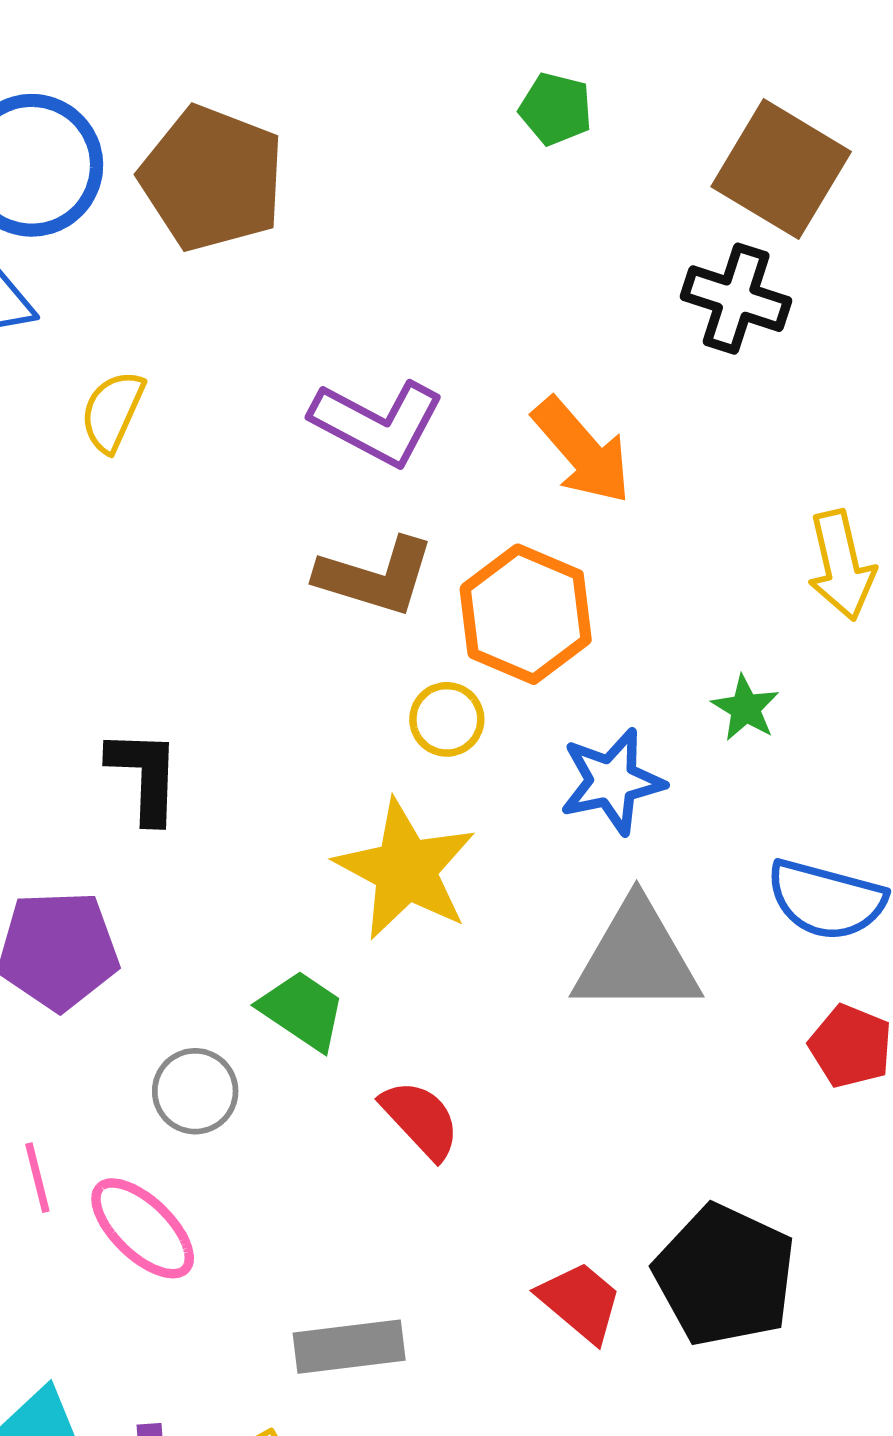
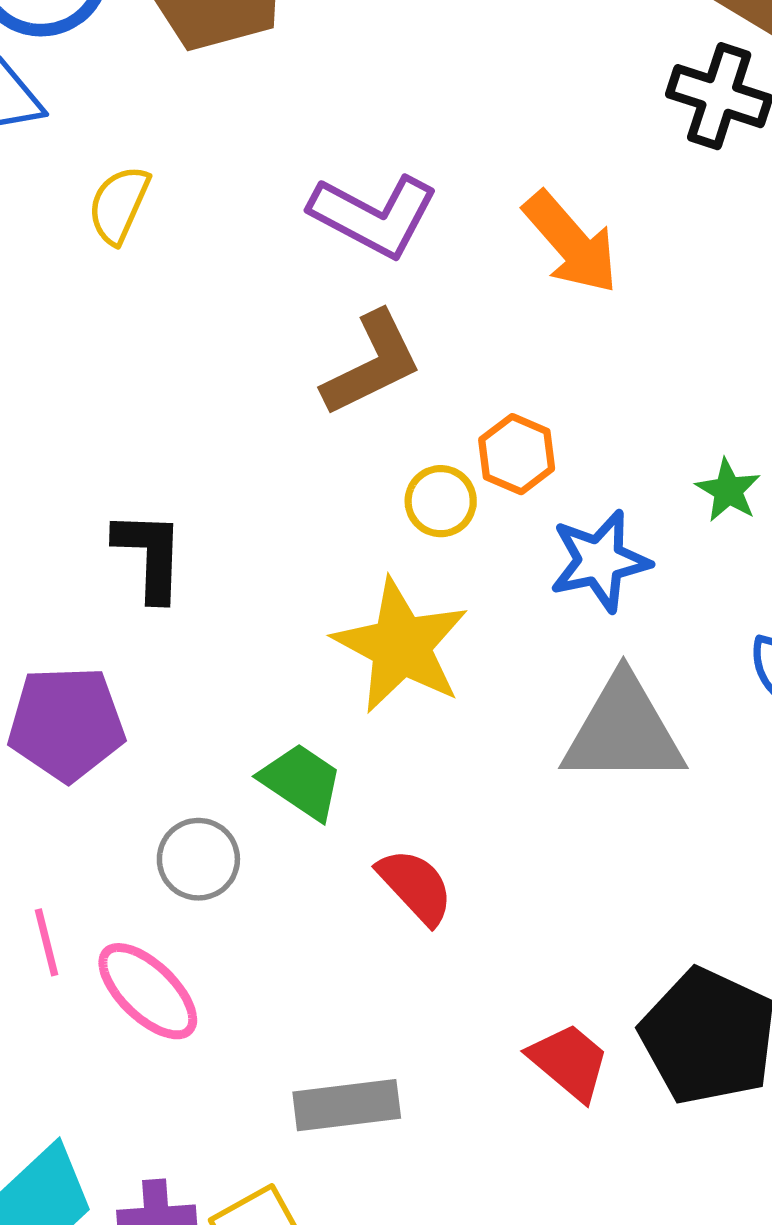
brown L-shape: (375, 577) -> (372, 364), turned -43
orange hexagon: (526, 614) -> (517, 454), moved, size x0.6

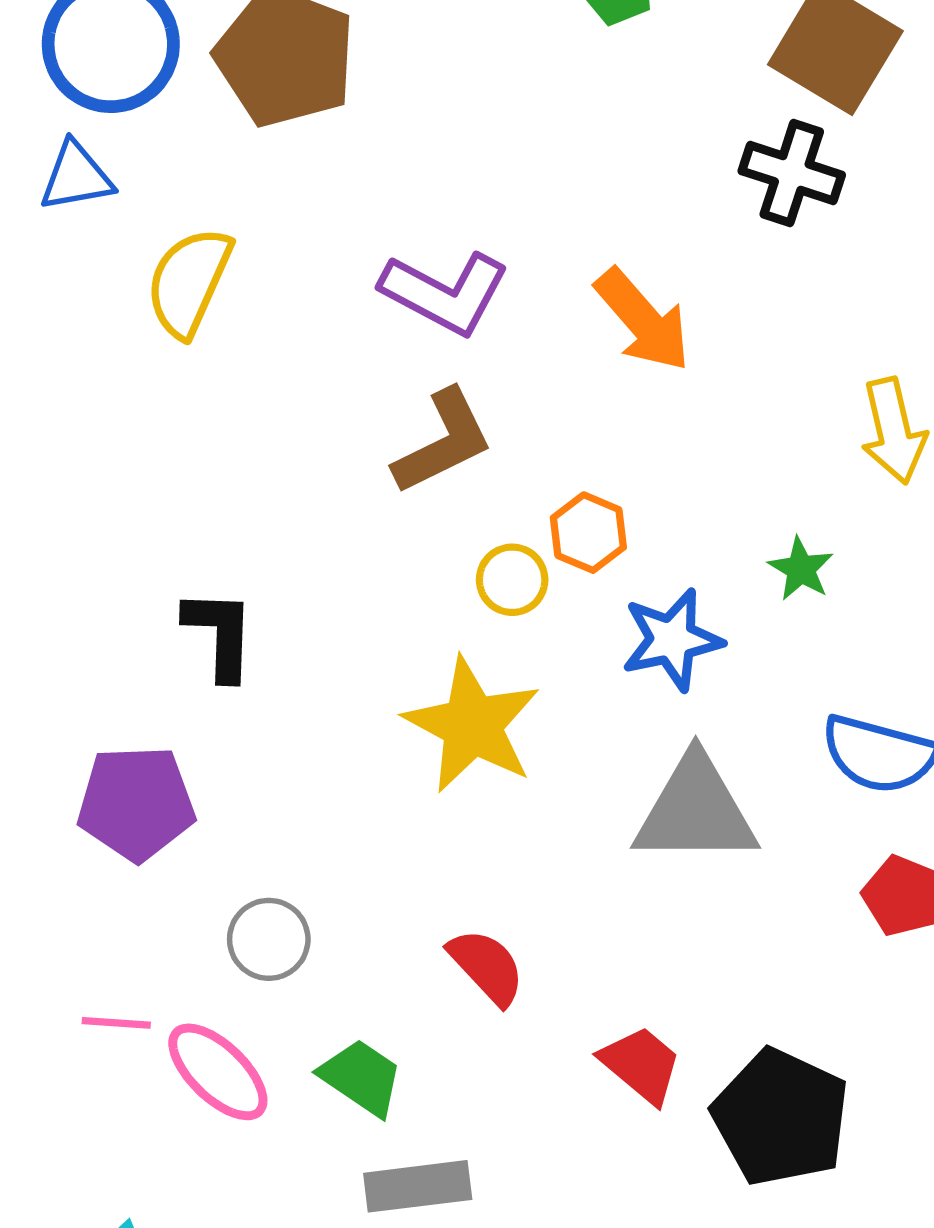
yellow semicircle: (119, 205) -> (189, 282), size x1.4
green trapezoid: (301, 781) -> (361, 1077), moved
pink line: (47, 942) -> (116, 1023), turned -72
red trapezoid: (569, 1062) -> (641, 1065), moved

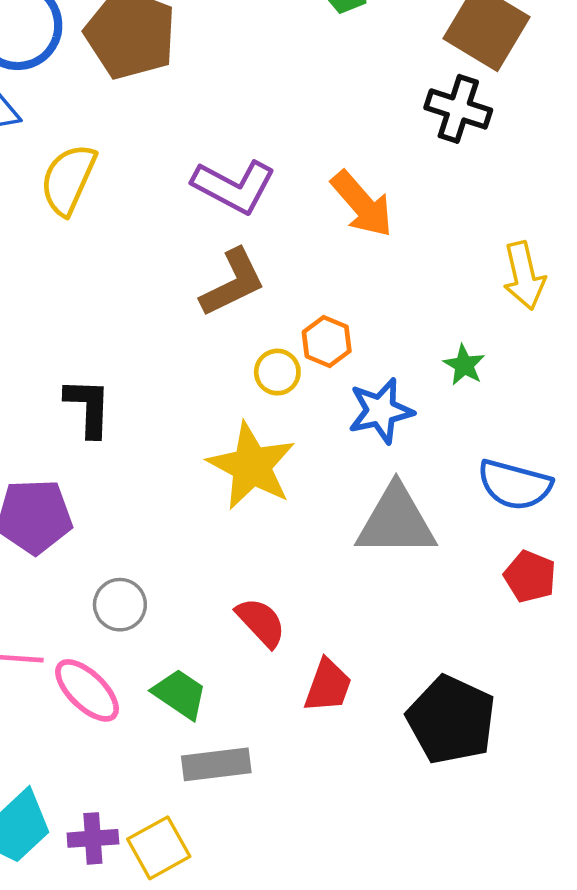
red trapezoid: (641, 1065) -> (328, 686), moved, turned 70

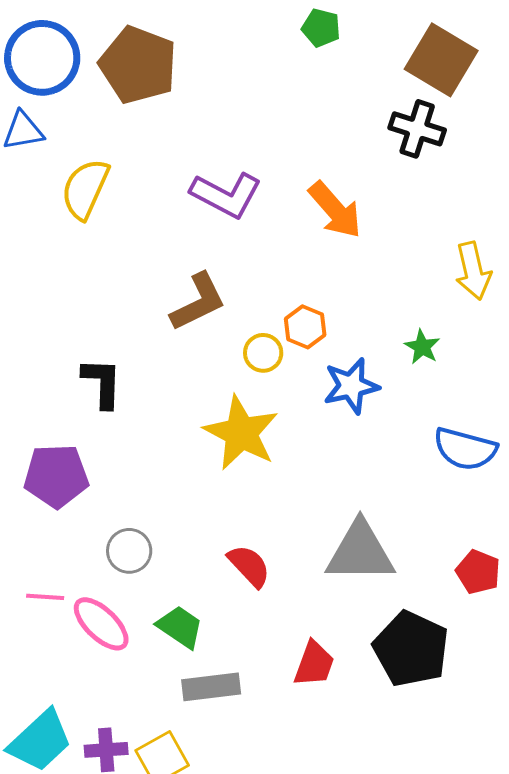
brown L-shape: (233, 283) -> (198, 302), moved
gray triangle: (396, 521) -> (360, 552), moved
red pentagon: (530, 576) -> (478, 572), moved
red trapezoid: (328, 686) -> (314, 664), moved

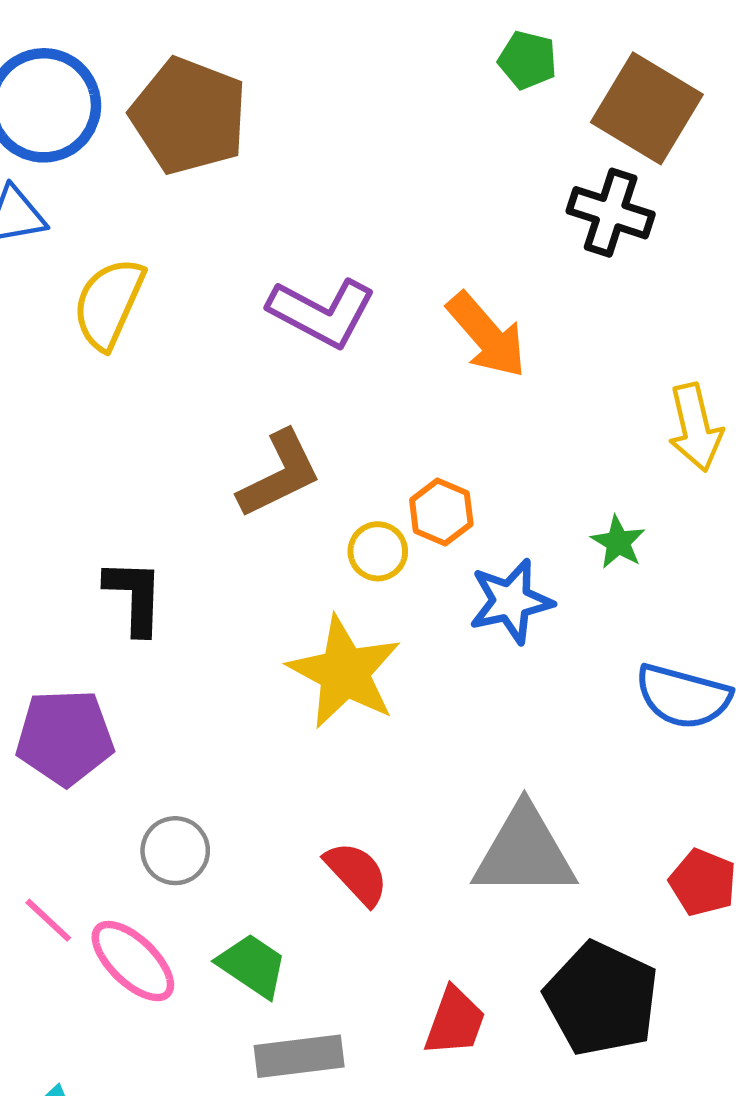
green pentagon: (321, 28) -> (527, 60), moved
pink line: (45, 597) -> (48, 920), turned 39

